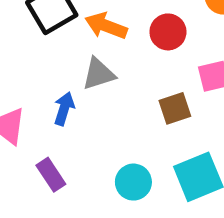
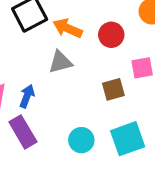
blue arrow: (64, 109) -> (27, 96), moved
purple rectangle: (51, 175) -> (23, 132), size x1.4

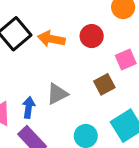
gray triangle: (60, 62) -> (57, 94), moved

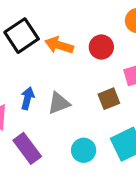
blue arrow: (29, 107) -> (27, 98), moved

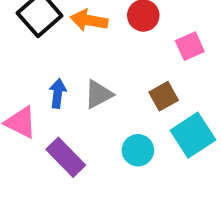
brown square: (109, 99) -> (164, 96), moved

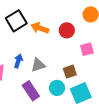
cyan circle: (138, 150) -> (57, 88), moved
purple rectangle: (66, 157) -> (31, 91), moved

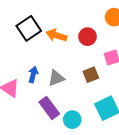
brown square: (70, 72) -> (91, 75), moved
cyan circle: (57, 88) -> (72, 120), moved

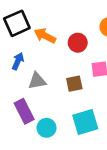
blue arrow: (33, 74) -> (18, 61), moved

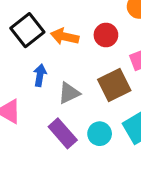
brown square: (74, 84) -> (114, 85), size x1.5
cyan circle: (46, 128) -> (100, 134), moved

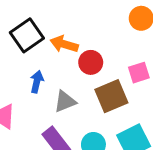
red circle: (106, 35) -> (91, 62), moved

